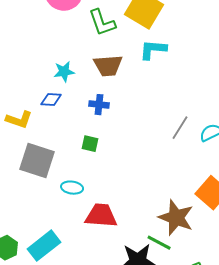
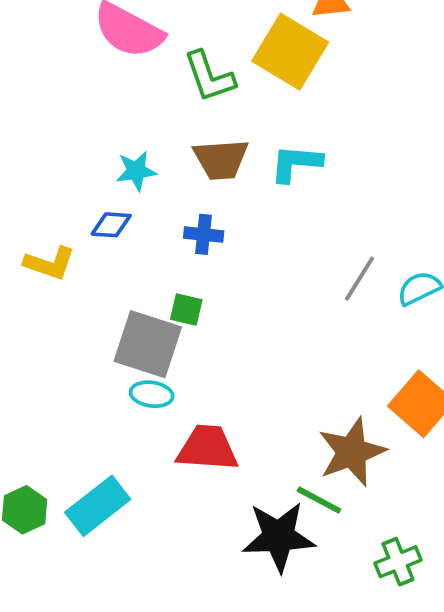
cyan L-shape: (153, 50) -> (296, 163), moved
gray square: (37, 161) -> (148, 344), moved
brown star: (176, 218) -> (352, 452), turned 30

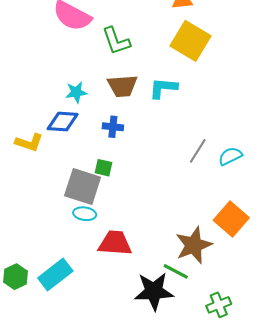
yellow square: (290, 52) -> (190, 41), moved
blue diamond: (111, 225) -> (63, 122), size x1.4

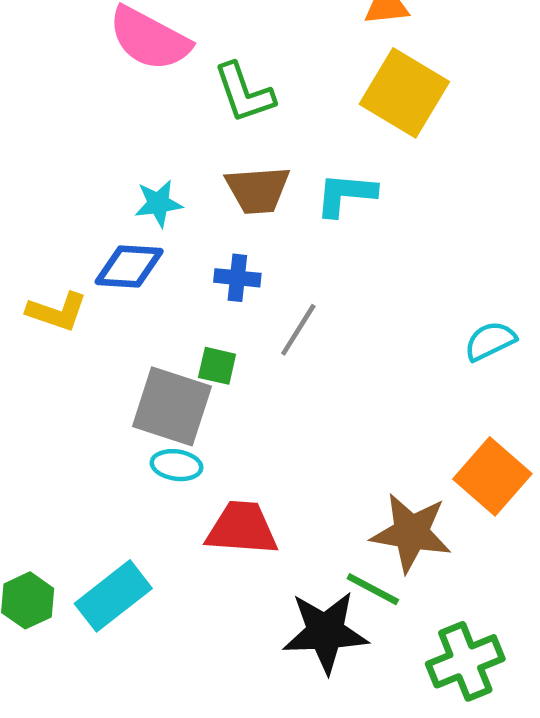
gray line: (198, 151) -> (298, 330), moved
brown star: (194, 245) -> (411, 533), turned 30
green cross: (219, 305) -> (465, 661), size x1.4

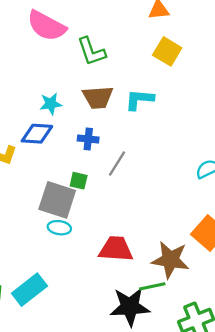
yellow square: (404, 93) -> (167, 51), size x0.7
red trapezoid: (242, 528) -> (116, 249), moved
green line: (373, 589) -> (152, 286), turned -40

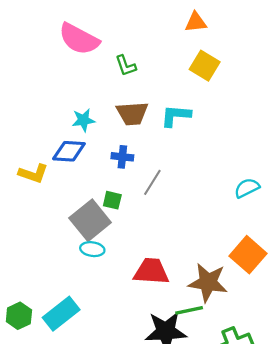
green L-shape: (91, 51) -> (126, 66), size x0.7
gray square: (57, 200) -> (90, 220), turned 33

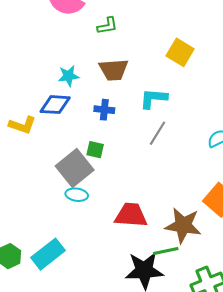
green L-shape: (126, 66) -> (107, 26), turned -80
yellow square: (205, 66) -> (180, 52), moved
cyan L-shape: (176, 116) -> (153, 98), moved
gray line: (152, 182) -> (158, 133), moved

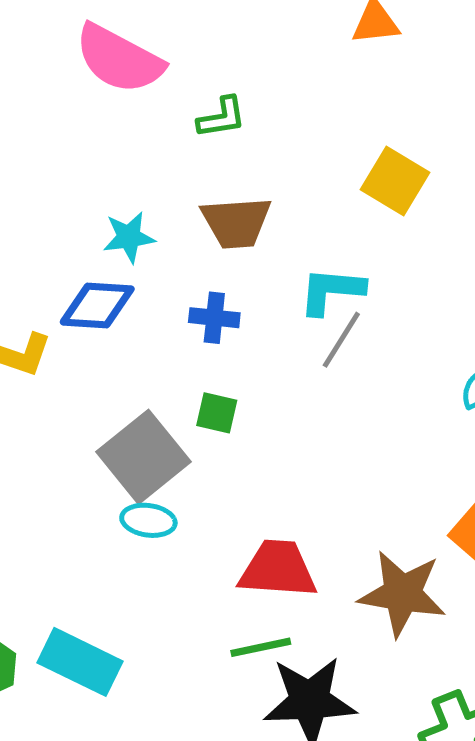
gray line: (158, 133) -> (341, 340), moved
green square: (95, 150) -> (217, 413), moved
green line: (166, 251) -> (261, 647), moved
cyan rectangle: (48, 254) -> (80, 662), turned 64

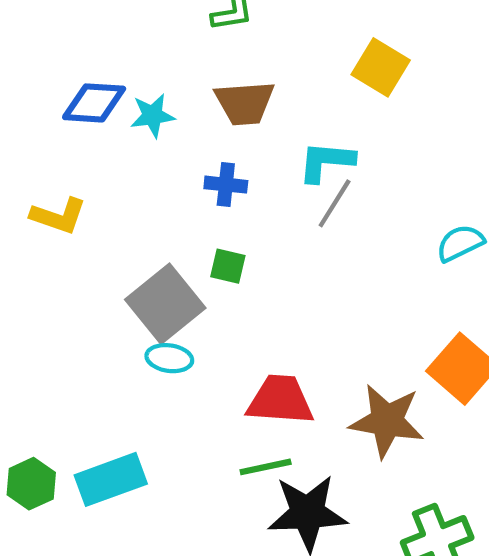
blue diamond: (97, 305) -> (94, 103), moved
cyan rectangle: (80, 662) -> (111, 479), turned -46

